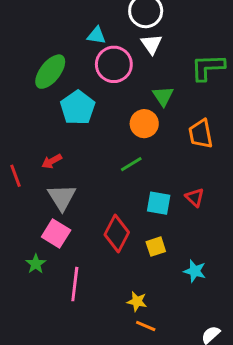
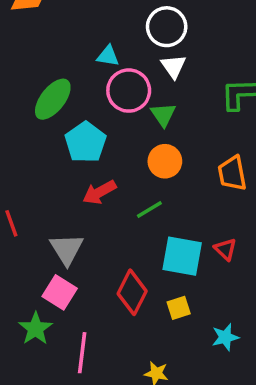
green triangle: (163, 96) -> (163, 115), moved
red arrow: (52, 161) -> (99, 192), moved, size x1.4
cyan square: (159, 203) -> (182, 256), size x1.4
green star: (36, 264) -> (36, 329), size x1.4
cyan star: (195, 271) -> (225, 337), turned -30

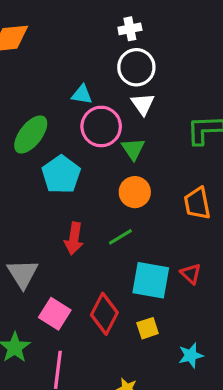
red arrow: (99, 192) -> (74, 239), moved, turned -52
gray triangle: (67, 249) -> (23, 274), moved
pink square: (60, 292) -> (55, 314), moved

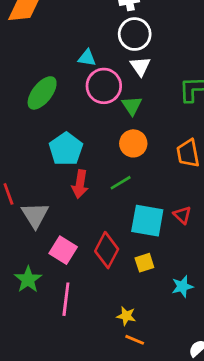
cyan pentagon: (61, 174) -> (66, 149), moved

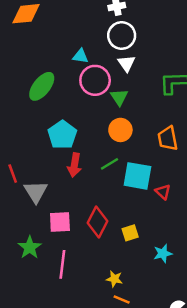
cyan square: (147, 221) -> (137, 176), moved
pink square: (63, 250) -> (60, 222), turned -35

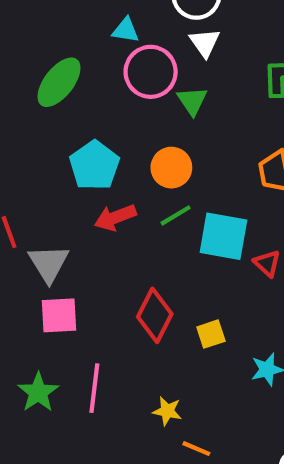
orange circle: (120, 130) -> (171, 168), moved
red arrow: (74, 165) -> (115, 218), turned 60
pink square: (60, 222) -> (59, 315), moved
green star: (30, 247) -> (38, 392), moved
yellow star: (114, 279) -> (167, 411), moved

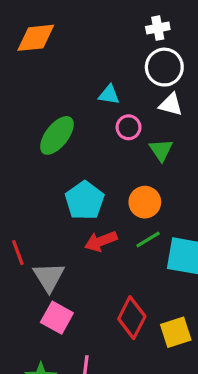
white triangle: (205, 43) -> (171, 105), turned -40
pink circle: (151, 72) -> (129, 127), size x0.6
pink square: (59, 315) -> (57, 318), turned 32
yellow square: (211, 334) -> (176, 332), size x1.4

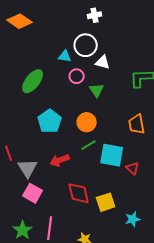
orange diamond: (36, 38) -> (20, 21), turned 40
white circle: (164, 67) -> (86, 45), moved
red arrow: (101, 241) -> (60, 160), moved
red diamond: (132, 318) -> (79, 193), turned -40

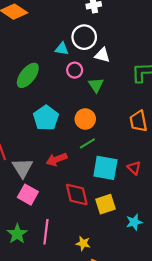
cyan square: (112, 155) -> (105, 168), moved

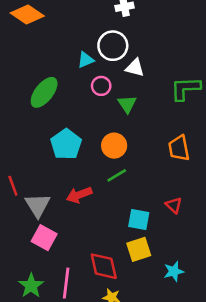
cyan triangle: (62, 49) -> (86, 60), turned -32
cyan square: (105, 168) -> (139, 220), moved, size x0.7
red diamond: (77, 195) -> (104, 266), moved

